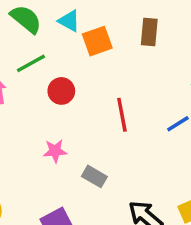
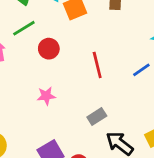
gray rectangle: (94, 176) -> (97, 116), moved, turned -60

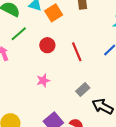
red circle: (49, 49) -> (47, 45), moved

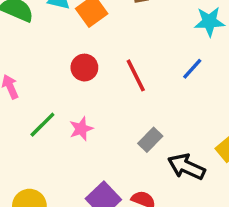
green line: (19, 34) -> (42, 125), moved

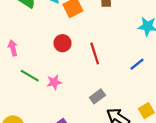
blue line: (192, 69) -> (137, 64), moved
green line: (42, 125) -> (30, 76), turned 66

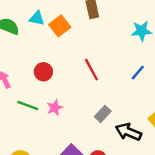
red circle: (62, 43) -> (43, 72), moved

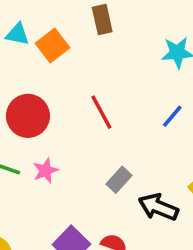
red circle: (43, 72) -> (28, 116), size x1.5

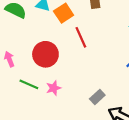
red line: (101, 112) -> (81, 37), moved

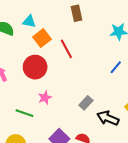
orange square: (64, 13) -> (42, 38), moved
green line: (29, 84) -> (24, 113), moved

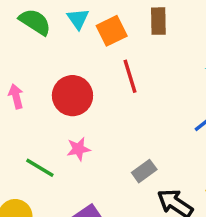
cyan triangle: (29, 21) -> (78, 19), turned 32
orange square: (42, 38) -> (112, 31), moved

